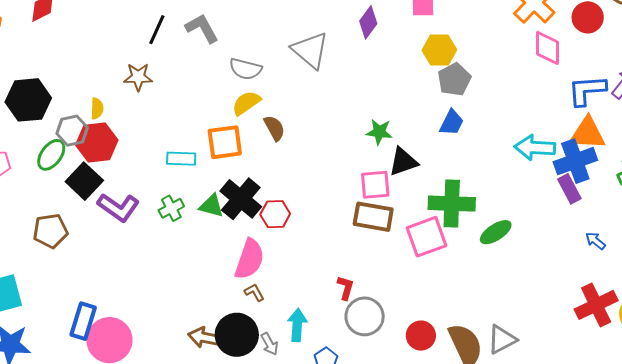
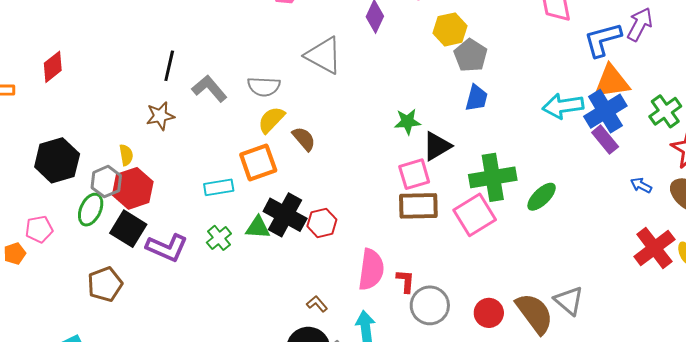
gray L-shape: (202, 28) -> (209, 89), moved
pink semicircle: (250, 259) -> (371, 270), moved
gray triangle: (502, 339) -> (569, 301), turned -40

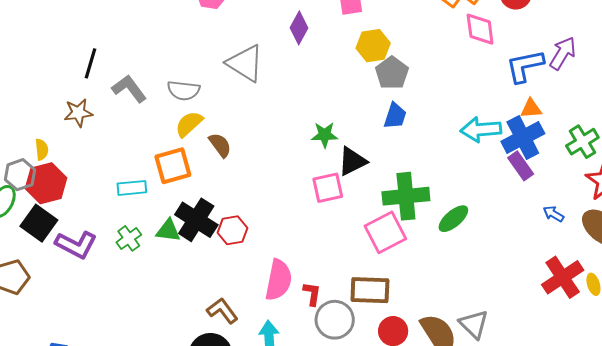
orange triangle: (612, 82) -> (531, 109), size x0.6
brown rectangle: (418, 206) -> (370, 290), moved
brown L-shape: (317, 304) -> (222, 311), size x1.5

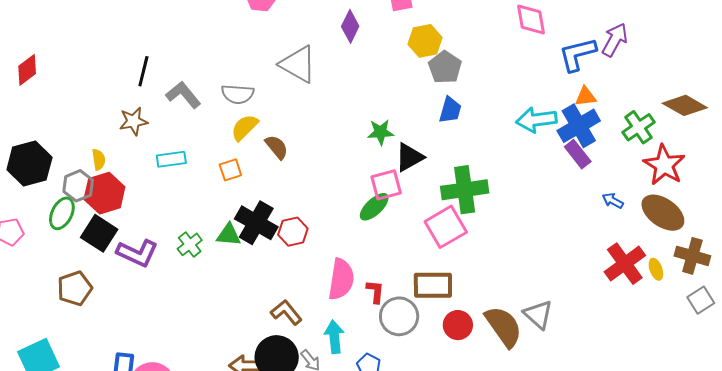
orange square: (173, 166) -> (230, 170), size x0.6
cyan rectangle: (132, 188) -> (171, 159), moved
green ellipse: (453, 219) -> (374, 207), moved

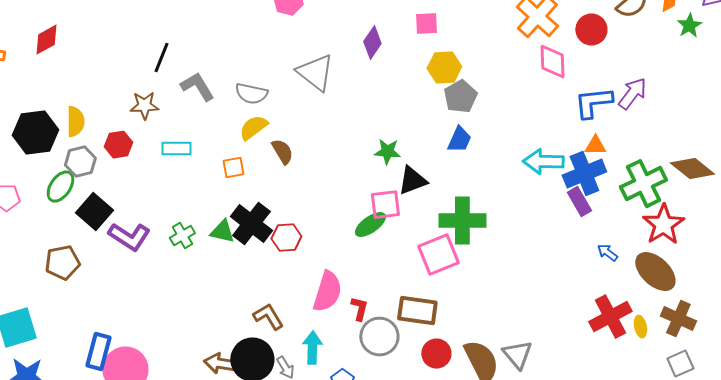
green cross: (639, 127) -> (643, 184), size x1.4
yellow semicircle: (99, 160) -> (75, 122), moved, size x1.4
red hexagon: (104, 193) -> (118, 145), moved, size x0.7

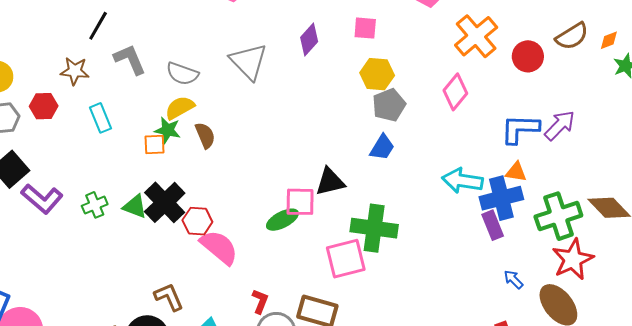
pink diamond: (552, 62) -> (455, 92), moved, turned 33
cyan rectangle: (176, 149) -> (101, 118), turned 60
green star: (387, 152) -> (168, 130), moved
pink semicircle: (327, 292) -> (219, 247), moved, turned -75

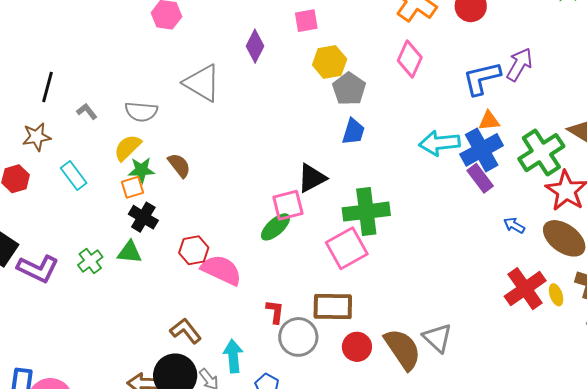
gray L-shape: (130, 59) -> (87, 111), size x0.6
yellow semicircle: (180, 108) -> (128, 148), moved
black cross: (165, 202) -> (143, 217), moved, size x0.7

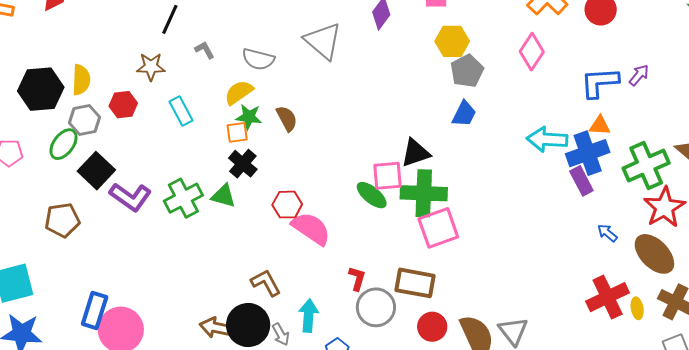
purple arrow: (519, 65) -> (639, 75), size x0.7
green cross: (366, 212) -> (424, 193), moved
green ellipse: (276, 227) -> (372, 195), turned 72
green cross: (90, 261) -> (183, 198), size x1.5

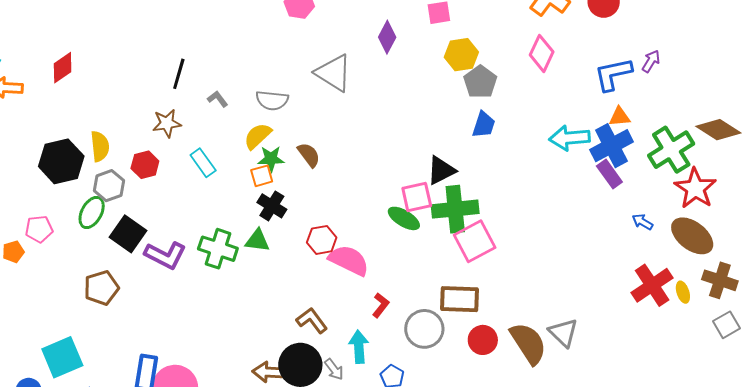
green cross: (183, 198) -> (218, 249), turned -36
red L-shape: (357, 279) -> (381, 305), moved, turned 30

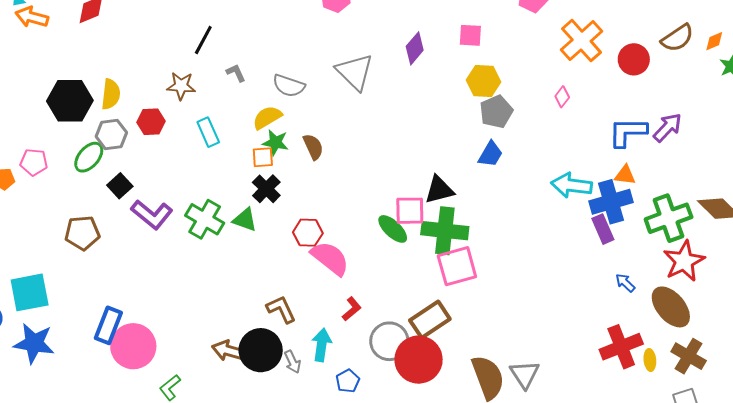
pink diamond: (542, 53) -> (562, 97), size x0.6
purple arrow: (651, 61) -> (667, 127), size x1.4
black square: (128, 234) -> (120, 186), size x0.7
brown rectangle: (459, 299) -> (430, 320), turned -48
red circle: (483, 340) -> (419, 360), moved, size x1.6

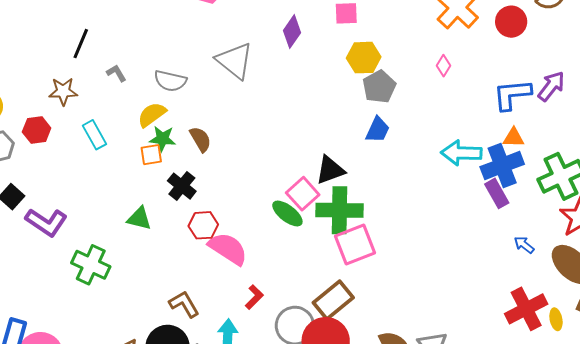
black cross: (266, 189) -> (182, 186), moved
pink square: (410, 211) -> (303, 194), turned -36
green cross: (205, 219) -> (91, 265), moved

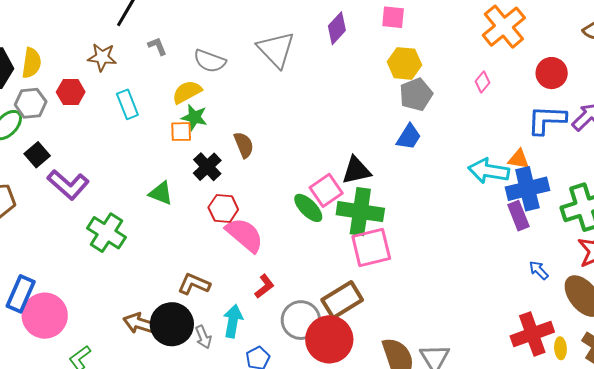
red circle: (511, 22) -> (552, 73), moved
orange triangle: (514, 138) -> (519, 159), moved
brown semicircle: (200, 139) -> (244, 145), moved
brown L-shape: (184, 304) -> (194, 284), turned -44

